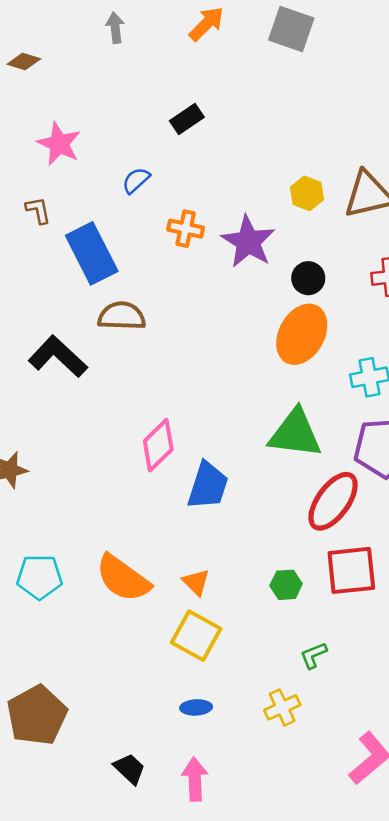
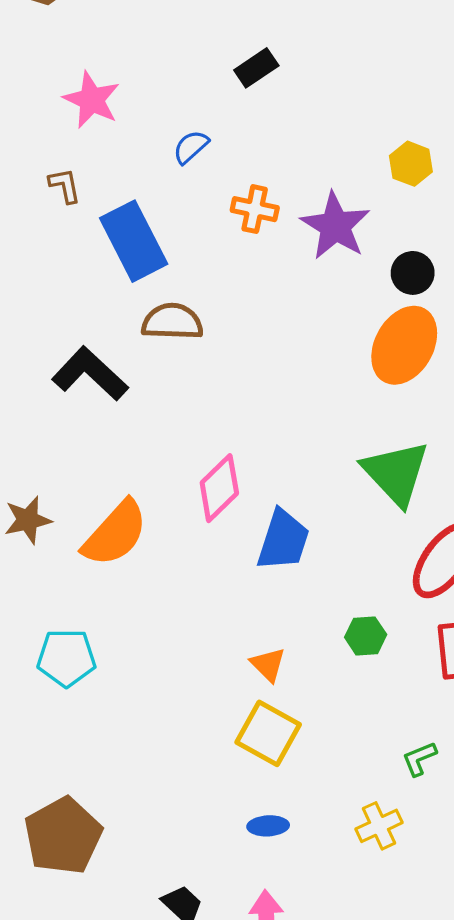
green triangle: (295, 433) -> (396, 473), turned 40
orange semicircle: (123, 578) -> (115, 533), moved, turned -84
green hexagon: (286, 585) -> (366, 636), moved

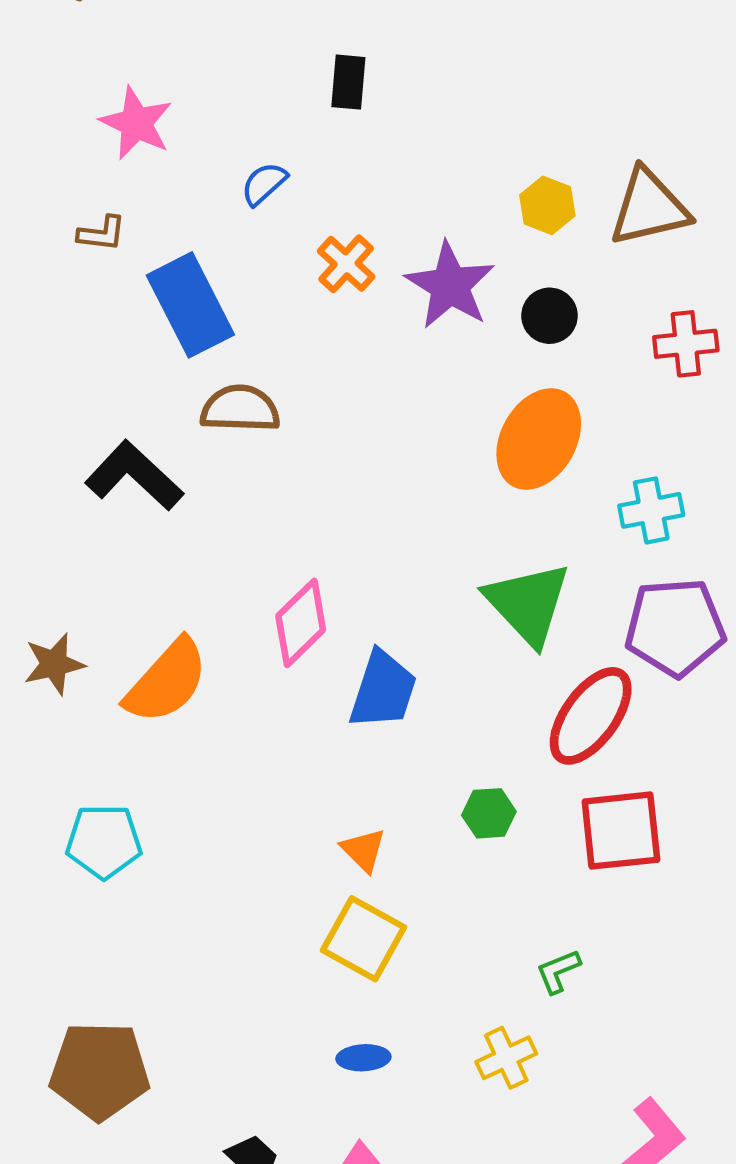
black rectangle: (256, 68) -> (348, 82), turned -51
brown L-shape: (65, 186) -> (102, 233), turned 108
orange cross: (255, 209) -> (346, 264), turned 30
black circle: (413, 273) -> (550, 316), moved
brown pentagon: (63, 836) -> (100, 1071), turned 30

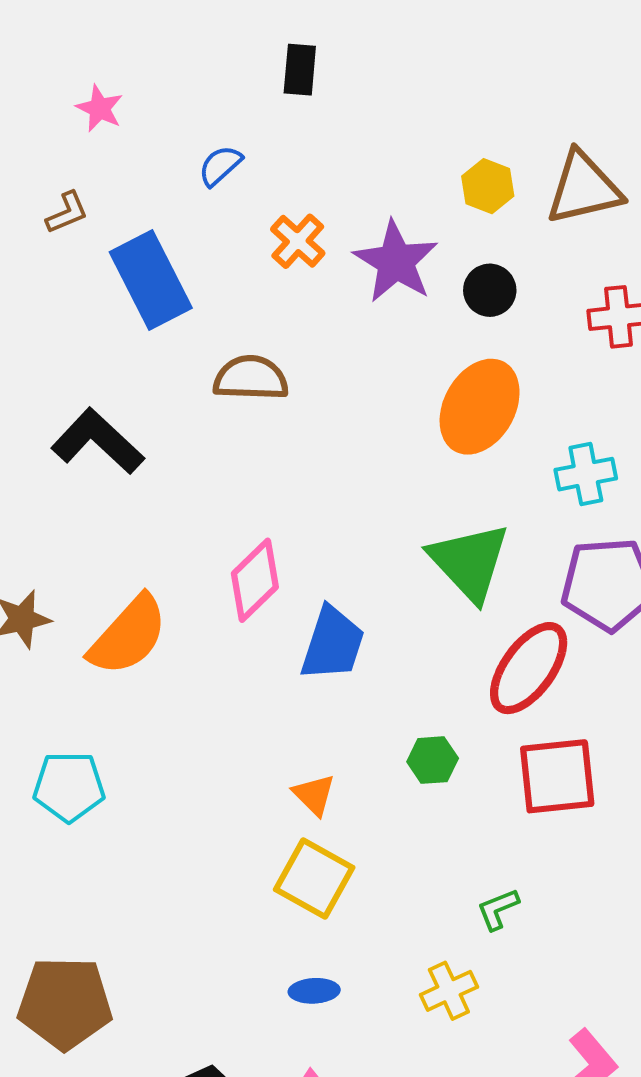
pink star: (136, 123) -> (100, 108), size x0.7
brown L-shape: (102, 233) -> (67, 213), turned -30
brown semicircle: (240, 409) -> (251, 378), moved

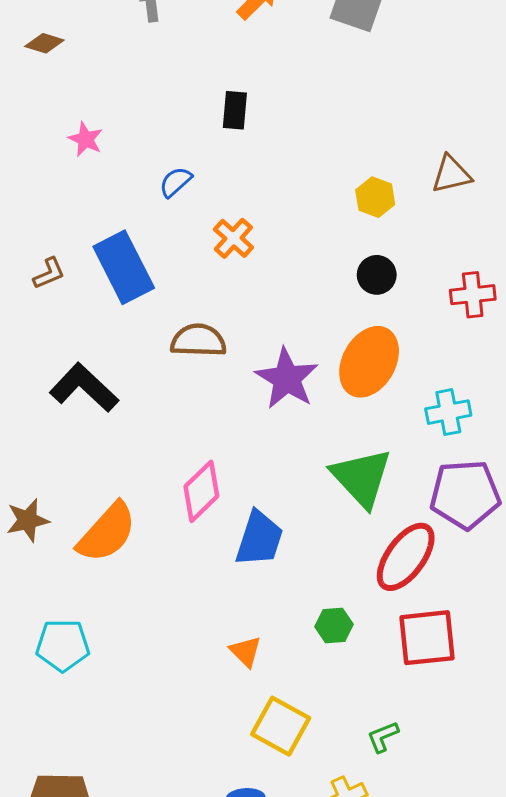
brown triangle: (584, 188) -> (451, 174), moved, size x0.7
brown L-shape: (67, 213) -> (49, 273), moved
purple star: (396, 262) -> (287, 379), moved
yellow square: (314, 878) -> (281, 726), moved

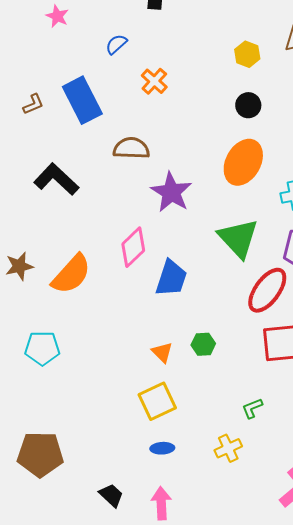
purple star: (287, 379) -> (171, 192), moved
green hexagon: (334, 625) -> (203, 344), moved
yellow square: (281, 726) -> (157, 401), moved, turned 36

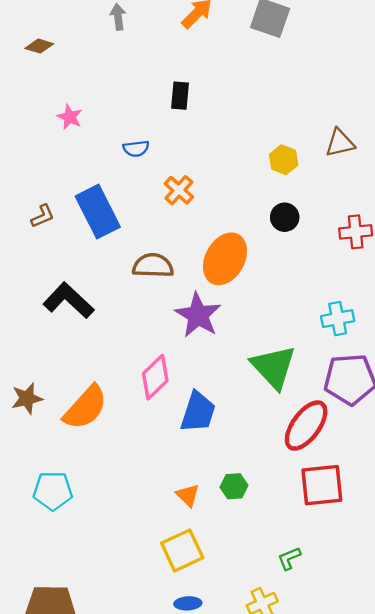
blue semicircle: (116, 44) -> (136, 149), turned -145
orange ellipse: (243, 162) -> (225, 259), moved

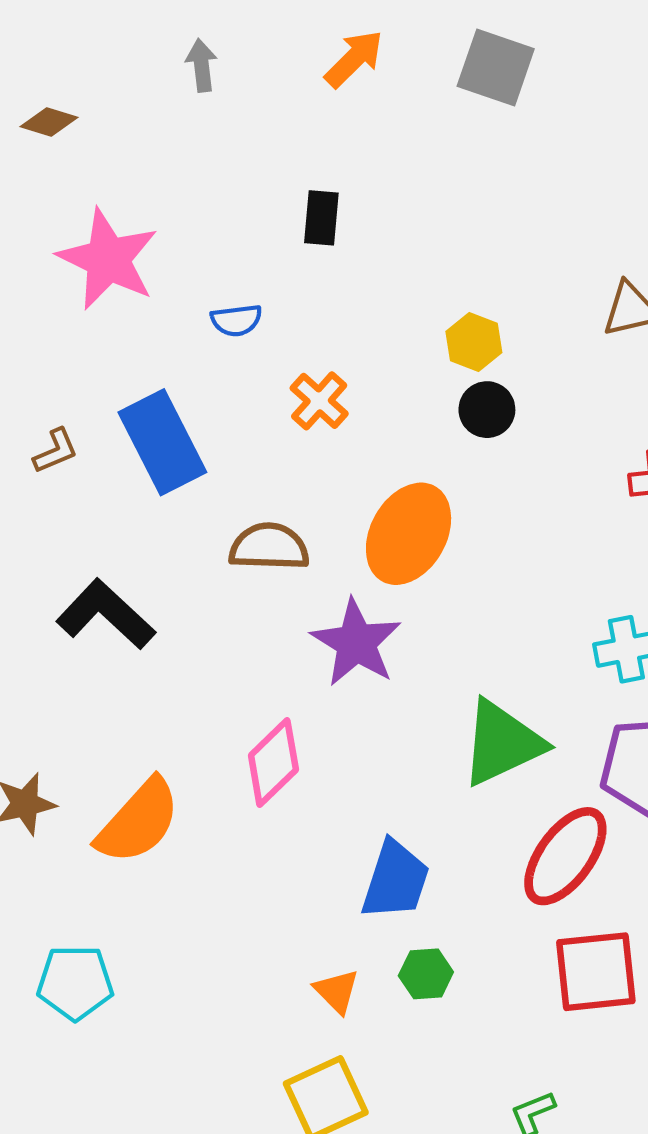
pink star: (70, 117) -> (108, 259), size x2.0
yellow hexagon: (284, 160) -> (474, 342), moved
black circle: (285, 217) -> (487, 410), moved
green triangle: (273, 367) -> (502, 743), turned 48
blue trapezoid: (198, 412) -> (395, 880), moved

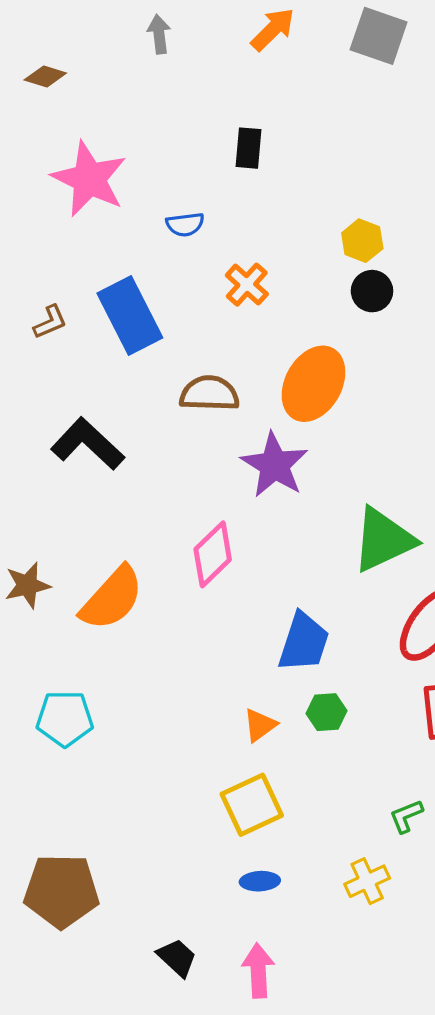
orange triangle: (337, 991) -> (260, 725), turned 39

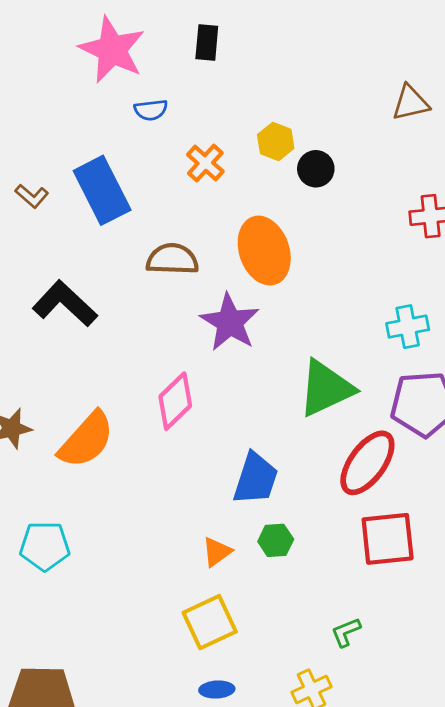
pink star: (89, 179) -> (112, 50), moved
yellow hexagon: (362, 241) -> (276, 142), moved
brown L-shape: (50, 322) -> (32, 196), turned 64
orange ellipse: (313, 384) -> (264, 251), turned -48

